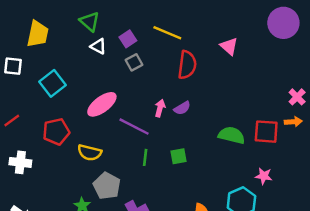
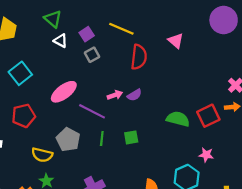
pink arrow: (160, 108) -> (115, 95), turned 56
red square: (266, 132) -> (208, 116), turned -30
yellow semicircle: (90, 153) -> (42, 155), moved
gray pentagon: (107, 186) -> (68, 140), moved

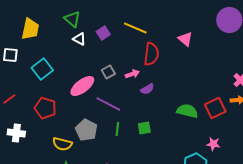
gray square: (92, 55) -> (108, 72), moved
pink arrow: (115, 95) -> (132, 74), moved
red pentagon: (24, 116) -> (45, 108), turned 30

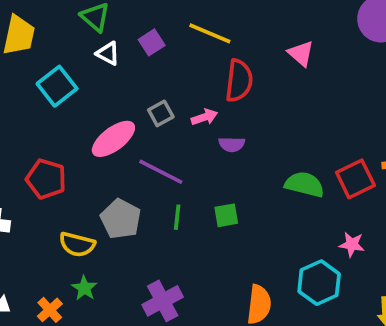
cyan square: (42, 69) -> (57, 86), moved
purple semicircle: (147, 89) -> (232, 144), turned 32

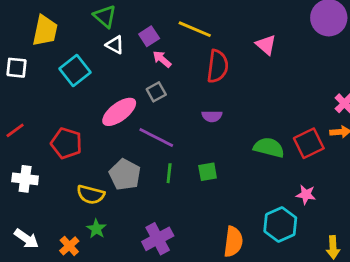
pink arrow: (204, 117) -> (162, 59), moved, turned -120

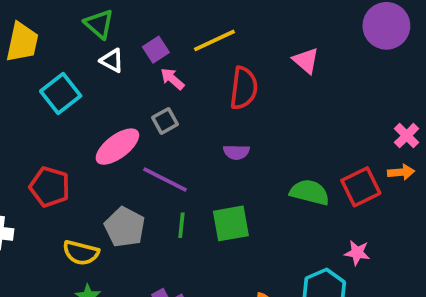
yellow line: (195, 29) -> (214, 40), turned -48
green square: (208, 172) -> (231, 223), size x1.5

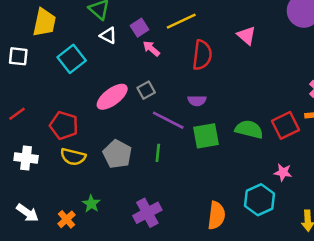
gray square: (165, 121) -> (146, 90), moved
purple line: (165, 180) -> (168, 120), moved
green square: (231, 223) -> (206, 136), moved
yellow semicircle: (81, 253) -> (73, 157), moved

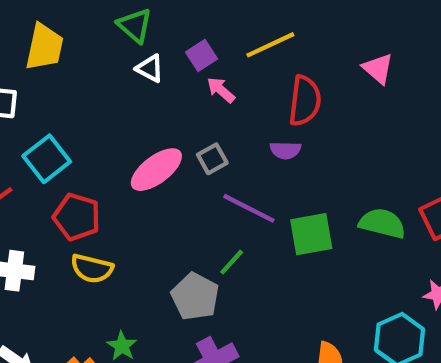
cyan square: (72, 59) -> (47, 159), moved
purple semicircle: (197, 101) -> (285, 150), moved
green line: (158, 153) -> (232, 262), turned 36
gray pentagon: (117, 154) -> (195, 297), moved

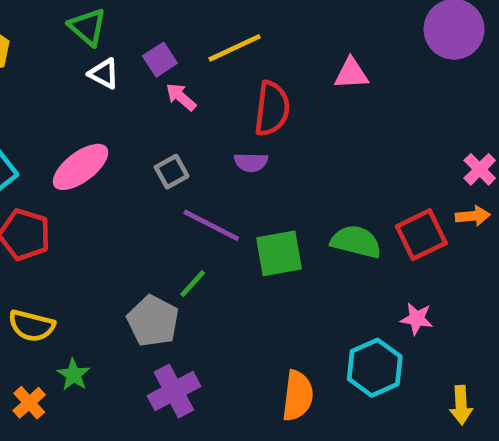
pink triangle: (378, 68) -> (351, 74), turned -44
pink ellipse: (156, 170) -> (81, 167), moved
yellow semicircle: (92, 269) -> (32, 326), moved

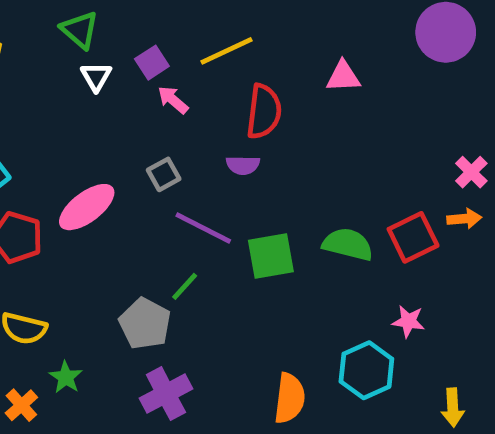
white triangle: (104, 74) -> (96, 77), turned 32
pink ellipse: (81, 167) -> (87, 207), moved

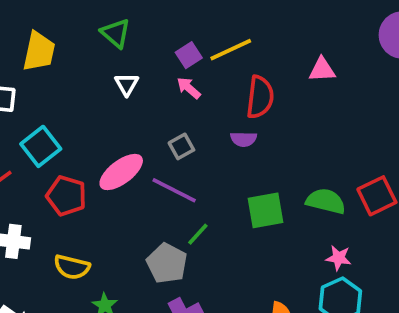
purple square: (152, 63) -> (189, 55), moved
white triangle: (96, 77) -> (127, 84), moved
purple line: (203, 228) -> (174, 190), moved
pink star: (408, 321) -> (339, 258), moved

